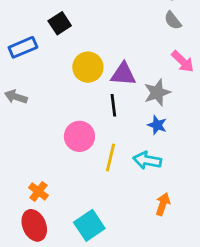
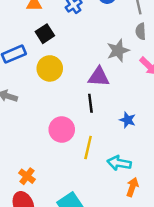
gray semicircle: (173, 20) -> (141, 31), turned 35
yellow circle: (88, 67) -> (50, 68), moved
gray star: (157, 93) -> (118, 50), moved
cyan arrow: (147, 160) -> (119, 163), moved

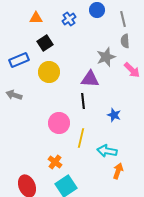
orange cross: (27, 176) -> (55, 162), moved

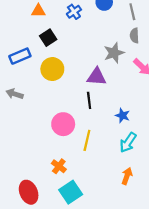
cyan arrow: (107, 151) -> (128, 143), moved, turned -66

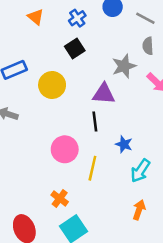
orange triangle: (38, 11) -> (36, 17), turned 40
gray line: (132, 12) -> (145, 18), turned -49
black square: (48, 38) -> (75, 48), moved
blue star: (123, 115) -> (124, 144), moved

